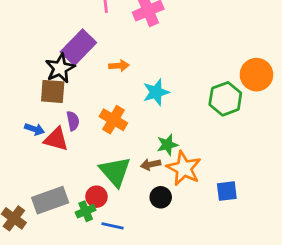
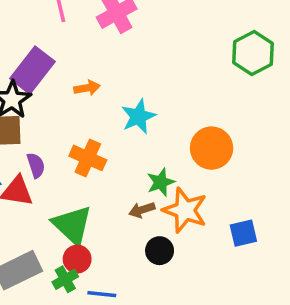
orange circle: (256, 75) -> (212, 148), moved
green hexagon: (225, 99) -> (253, 53), moved
green triangle: (115, 172) -> (72, 225), moved

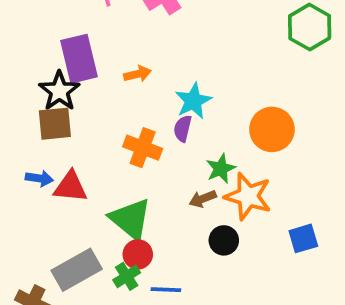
purple rectangle: (32, 70) -> (79, 59), turned -48
purple semicircle: (36, 165) -> (183, 129), moved, turned -145
blue square: (243, 233) -> (303, 238), moved

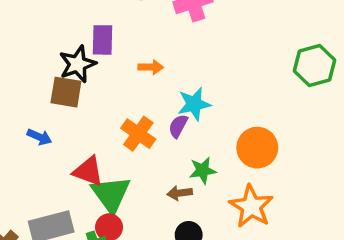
purple rectangle: (79, 59) -> (102, 40), size x0.7
red triangle: (70, 187) -> (88, 171), moved
orange star: (248, 196) -> (251, 206), moved

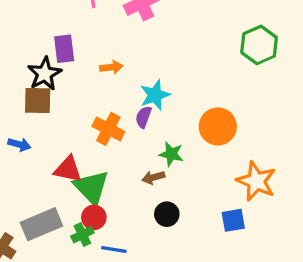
green star: (203, 170) -> (171, 154), turned 30
orange star: (251, 206) -> (256, 181), moved

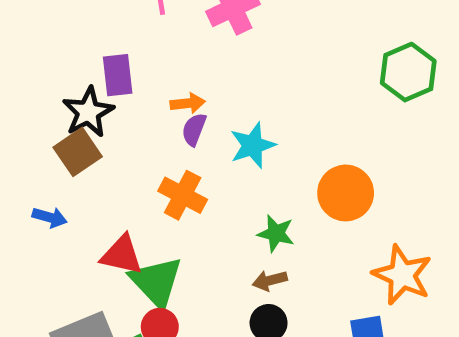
brown square: (38, 101) -> (78, 152), turned -36
purple semicircle: (143, 117) -> (194, 129), moved
brown arrow: (153, 177) -> (270, 280), moved

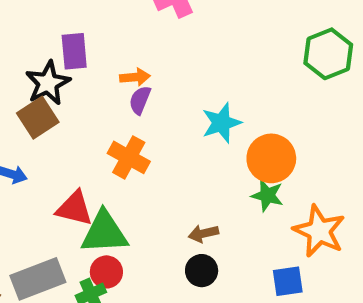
cyan star: (253, 145) -> (221, 123), moved
green star: (276, 233) -> (267, 195), moved
green triangle: (156, 282) -> (104, 233), turned -51

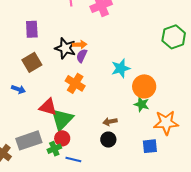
purple rectangle: (74, 51) -> (32, 29), moved
black star: (48, 83) -> (65, 48), moved, turned -30
orange star: (319, 231) -> (166, 123), turned -30
green triangle: (104, 233) -> (62, 119), turned -45

